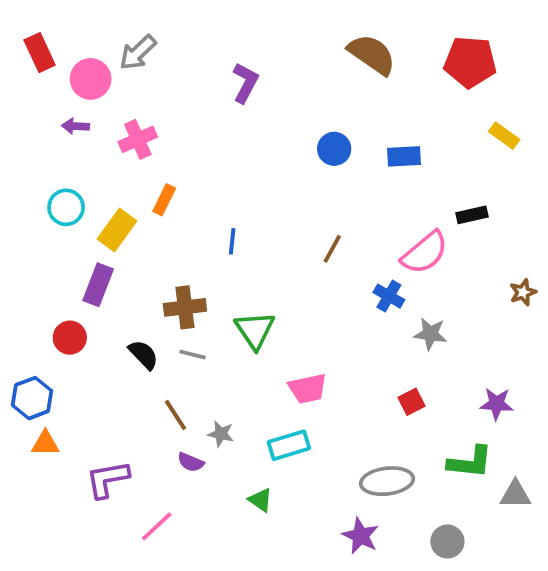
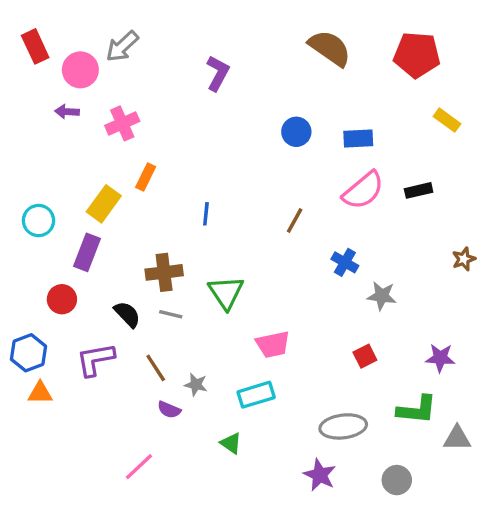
cyan circle: (66, 207) -> (38, 221), moved
pink semicircle: (425, 253) -> (363, 190), moved
purple L-shape: (108, 479) -> (95, 359), moved

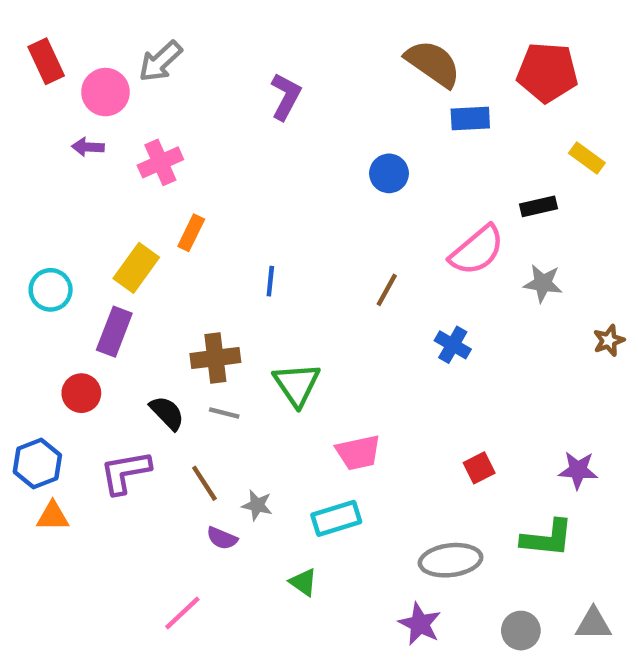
blue rectangle: (358, 138) -> (470, 118), moved
black rectangle: (419, 190) -> (538, 206), moved
gray star: (382, 296) -> (543, 283), moved
gray triangle: (457, 438) -> (593, 624), moved

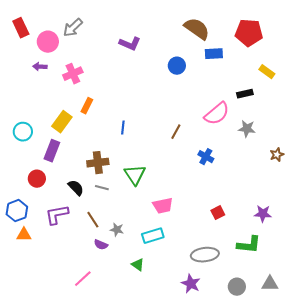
purple L-shape: (286, 96) -> (130, 44), turned 85
blue circle: (389, 173) -> (177, 66), moved

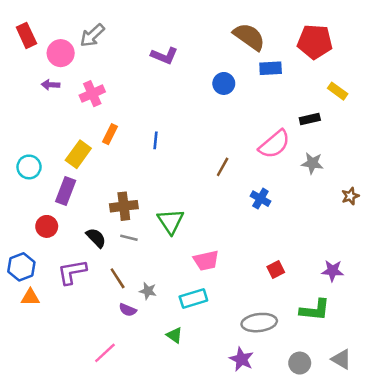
blue line: (123, 128) -> (155, 140), moved
gray triangle: (270, 284) -> (341, 359), turned 30

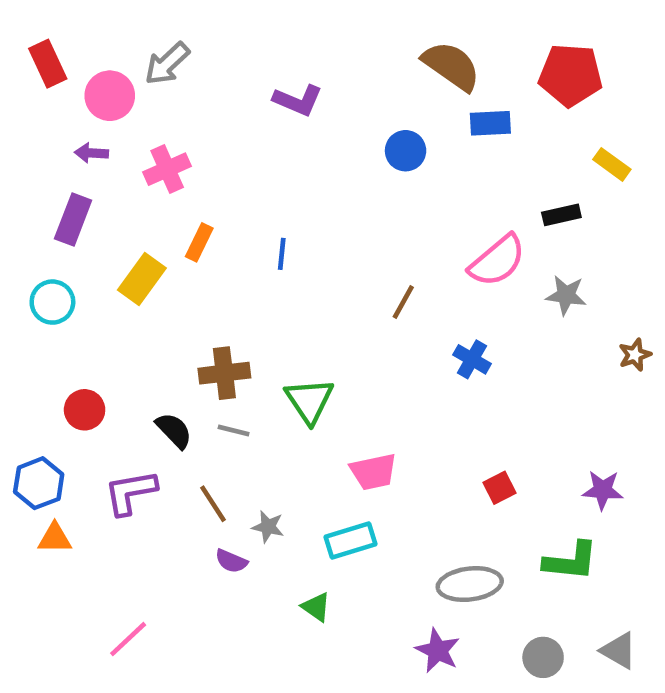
purple rectangle: (66, 191) -> (73, 219), moved
pink line: (105, 353) -> (128, 639), moved

